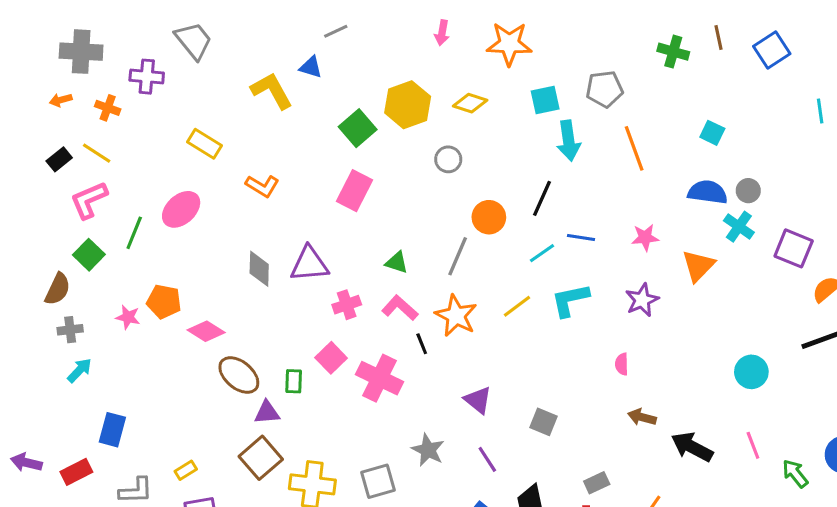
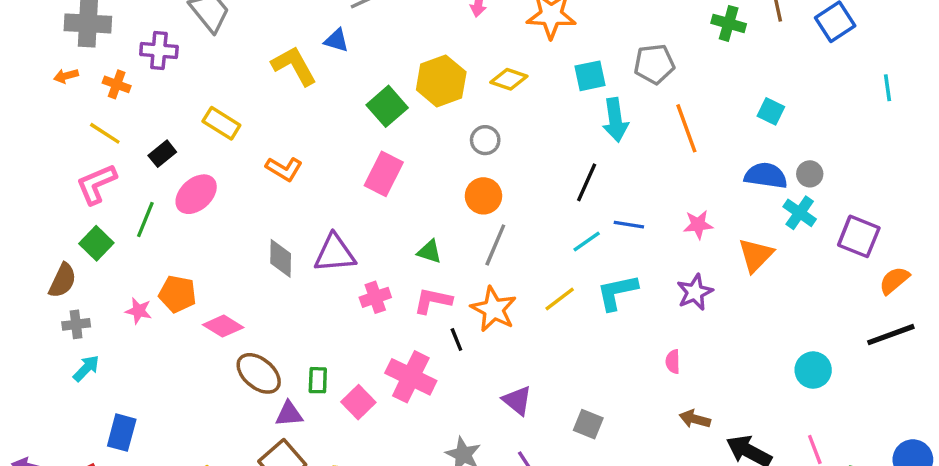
black rectangle: (59, 159) -> (162, 154), moved
orange circle: (489, 217) -> (483, 196), moved
pink L-shape: (400, 308) -> (433, 301), turned -30
pink square: (331, 358) -> (358, 402), moved

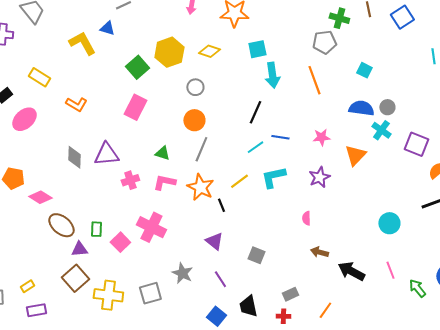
gray pentagon: (654, 64) -> (324, 42), moved
black line: (456, 340) -> (221, 205), moved

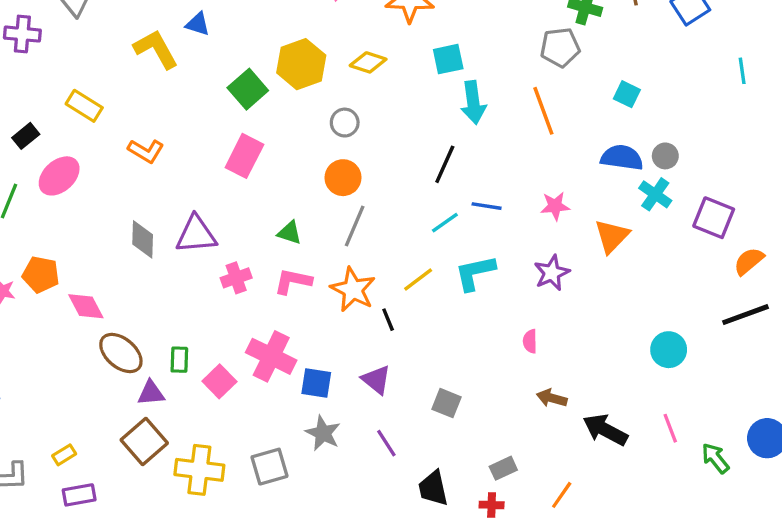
pink diamond: (40, 197) -> (86, 306), turned 30
blue square: (216, 316) -> (316, 383), moved, turned -30

